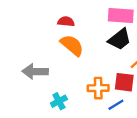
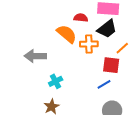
red semicircle: (66, 21) -> (81, 18), moved
orange cross: (98, 88) -> (89, 44), moved

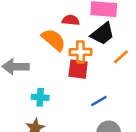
red square: (111, 65) -> (78, 69), moved
cyan cross: (56, 81) -> (40, 97), turned 32

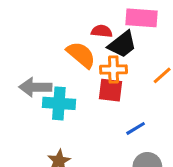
black trapezoid: (103, 34) -> (122, 44), moved
cyan cross: (40, 97) -> (59, 103), moved, size x1.5

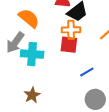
orange semicircle: (81, 55) -> (29, 18), moved
gray arrow: (35, 87) -> (15, 42), turned -55

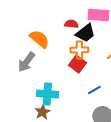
red square: (69, 45) -> (77, 64), turned 30
cyan cross: (32, 54) -> (47, 94), moved

